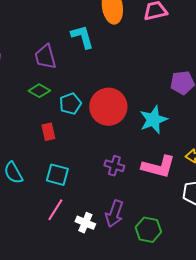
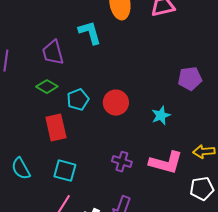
red circle: (108, 107) -> (116, 103), size x0.7
cyan star: (153, 120) -> (161, 116), size x0.7
red rectangle: (48, 132) -> (56, 128), size x1.5

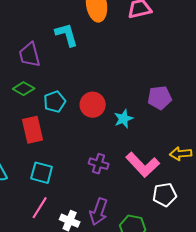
purple pentagon: (190, 79) -> (160, 98), moved
cyan star: (161, 116) -> (124, 119), moved
pink L-shape: (166, 163) -> (143, 165), turned 32
white pentagon: (202, 189) -> (165, 195), moved

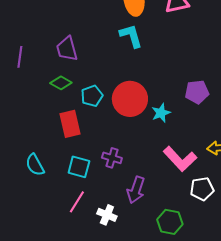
cyan L-shape: (67, 35) -> (131, 36), moved
red circle: (93, 105) -> (130, 99), size x1.4
purple cross: (99, 164) -> (112, 158), moved
purple arrow: (99, 212) -> (136, 190), moved

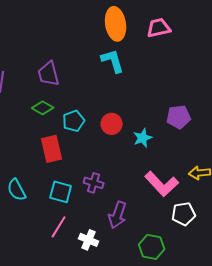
red circle: (130, 99) -> (112, 124), size x0.6

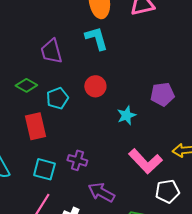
purple trapezoid: (49, 74) -> (51, 51), moved
red circle: (112, 124) -> (95, 86), moved
purple arrow: (118, 215) -> (101, 192), turned 100

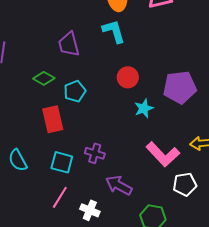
red circle: (95, 86) -> (128, 77), moved
purple pentagon: (162, 94) -> (180, 87), size x1.4

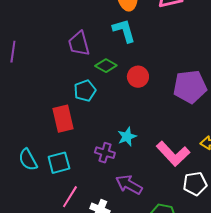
green diamond: (44, 78) -> (106, 66), moved
cyan star: (144, 108) -> (127, 137), moved
cyan square: (62, 162) -> (59, 163), moved, turned -30

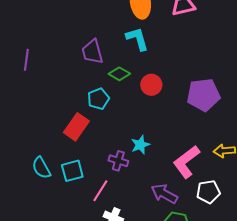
red rectangle: (63, 119) -> (76, 127), turned 48
pink L-shape: (173, 154) -> (186, 162), turned 96
purple arrow: (129, 185) -> (164, 194), moved
pink line: (70, 197) -> (100, 191), moved

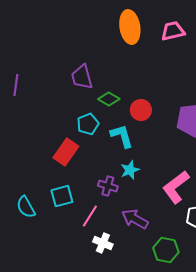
cyan L-shape: (137, 39) -> (122, 136), moved
cyan semicircle: (41, 168) -> (26, 207), moved
purple arrow: (164, 194) -> (135, 219), moved

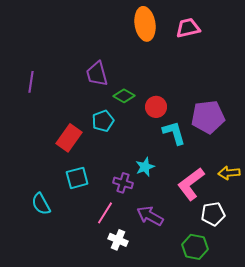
cyan L-shape: (122, 136) -> (174, 133), moved
red rectangle: (66, 152) -> (69, 138), moved
cyan square: (62, 196) -> (77, 178), moved
green hexagon: (166, 250) -> (195, 247), moved

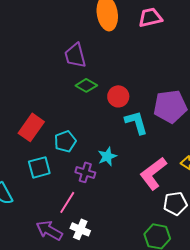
purple trapezoid: (97, 74) -> (75, 55), moved
cyan pentagon: (103, 121) -> (65, 141), moved
purple arrow: (150, 216) -> (49, 230), moved

